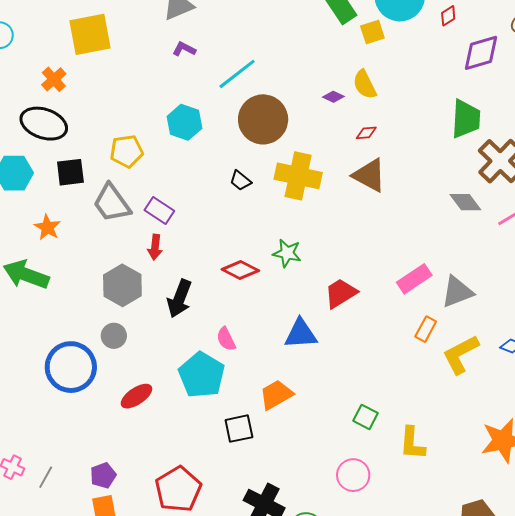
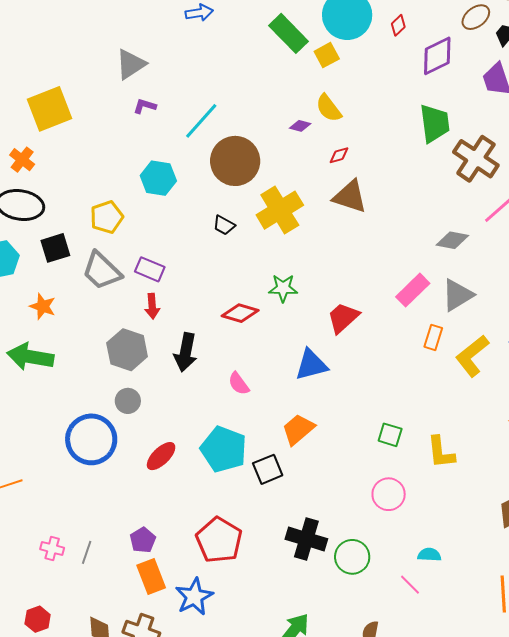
yellow cross: (298, 176) -> (280, 210), turned -33
gray diamond: (465, 202) -> (452, 240), moved, turned -32
cyan pentagon: (202, 375) -> (224, 449), moved

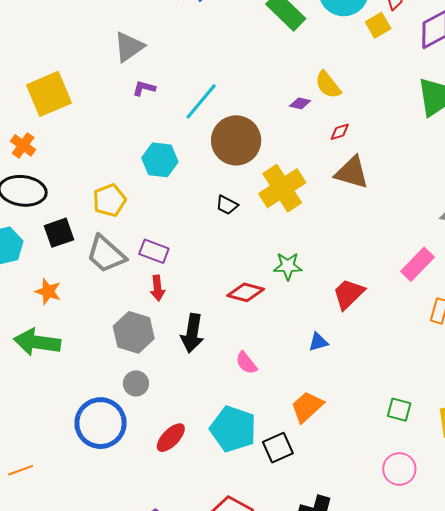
yellow square: (327, 55) -> (378, 25), moved
blue triangle: (311, 365) -> (318, 342), size x0.6

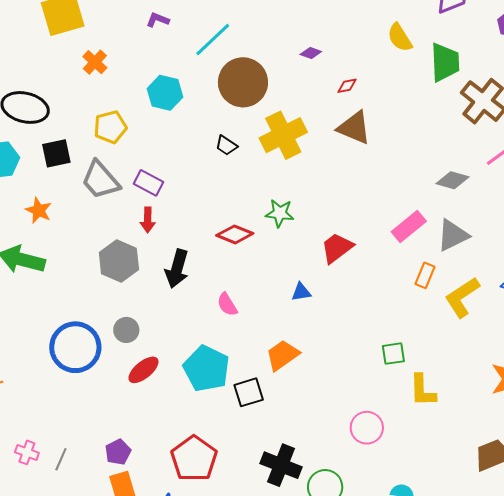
yellow semicircle: (328, 85) -> (400, 38), moved
orange cross: (23, 145) -> (95, 62), moved
gray circle: (136, 383) -> (126, 330), moved
green square: (399, 410) -> (393, 354), moved, turned -30

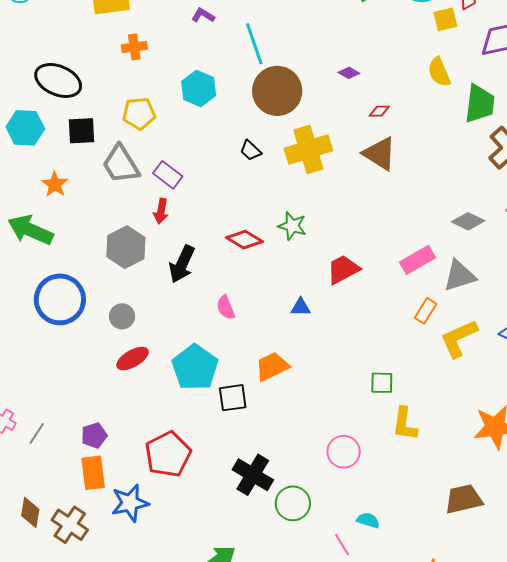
cyan line: (213, 40) -> (254, 44), turned -75
orange cross: (95, 62) -> (134, 47), turned 30
blue circle: (75, 347) -> (60, 299), moved

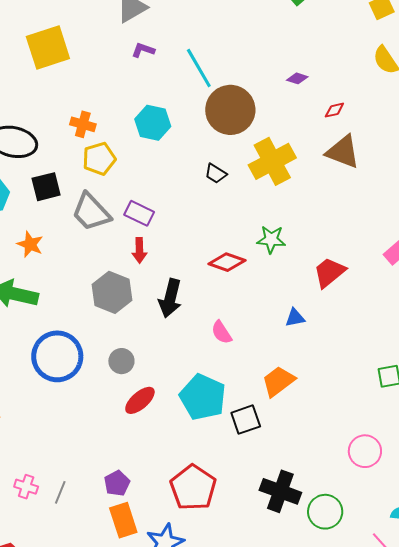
orange cross: (134, 47) -> (83, 124), moved, turned 35

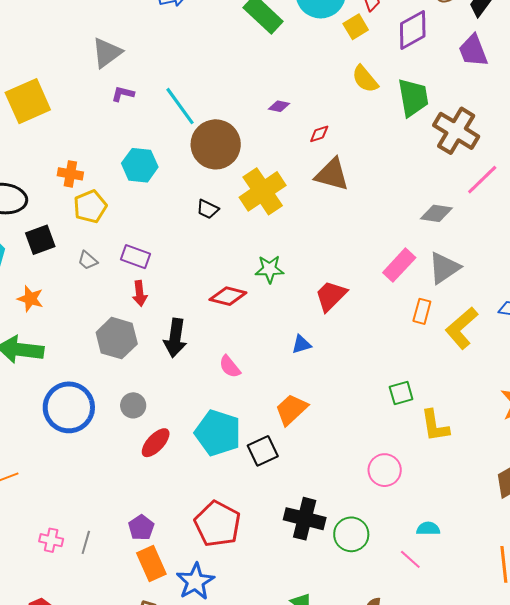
gray trapezoid: (91, 212) -> (88, 260), size x0.5

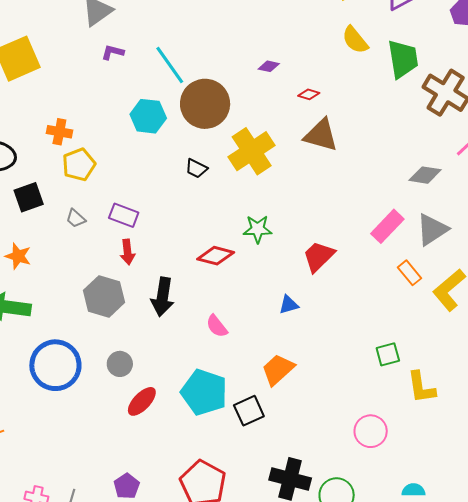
red diamond: (319, 134) -> (309, 94), turned 35
cyan hexagon: (140, 165) -> (148, 116), moved
orange rectangle: (422, 311) -> (410, 273), turned -55

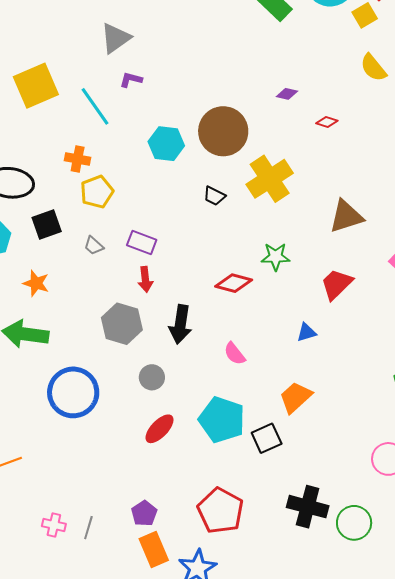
cyan line: (170, 65) -> (95, 106), moved
brown triangle: (321, 135) -> (346, 216), moved, turned -33
gray circle: (120, 364) -> (152, 377), moved

